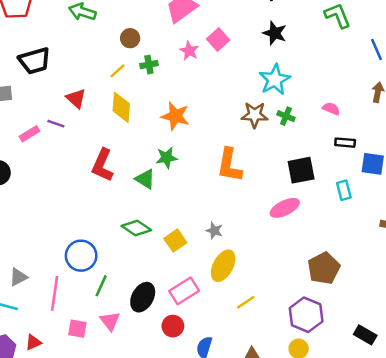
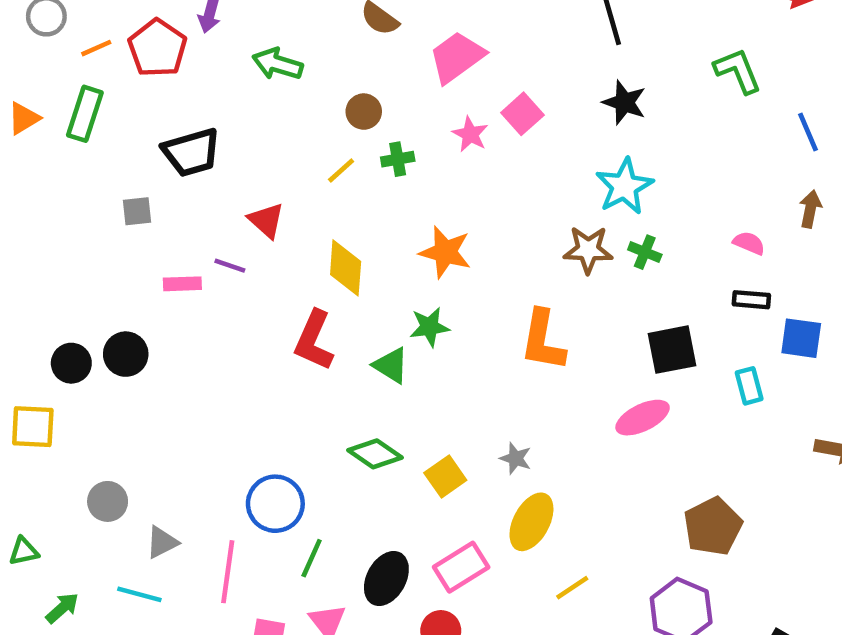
yellow diamond: (121, 107) -> (346, 268), moved
pink semicircle: (331, 109) -> (749, 243), moved
pink rectangle: (30, 134) -> (182, 284), turned 30

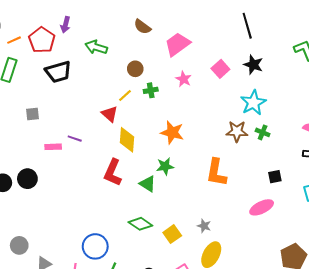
pink square: (522, 114) -> (220, 69), moved
black trapezoid: (191, 152) -> (58, 72), moved
red triangle: (266, 220) -> (110, 114), moved
black square: (672, 350) -> (275, 177), size x0.6

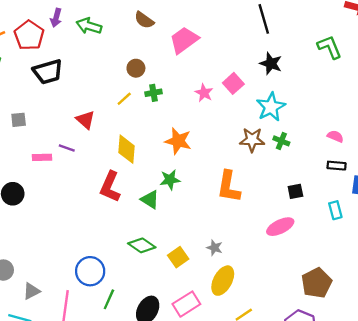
green arrow: (96, 47) -> (89, 26), moved
pink square: (220, 69) -> (233, 83), moved
pink star: (184, 79) -> (204, 93), moved
red triangle: (110, 114) -> (85, 120), moved

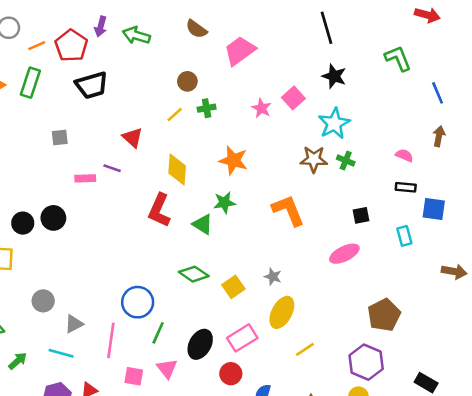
orange L-shape: (229, 187) -> (288, 210), turned 148

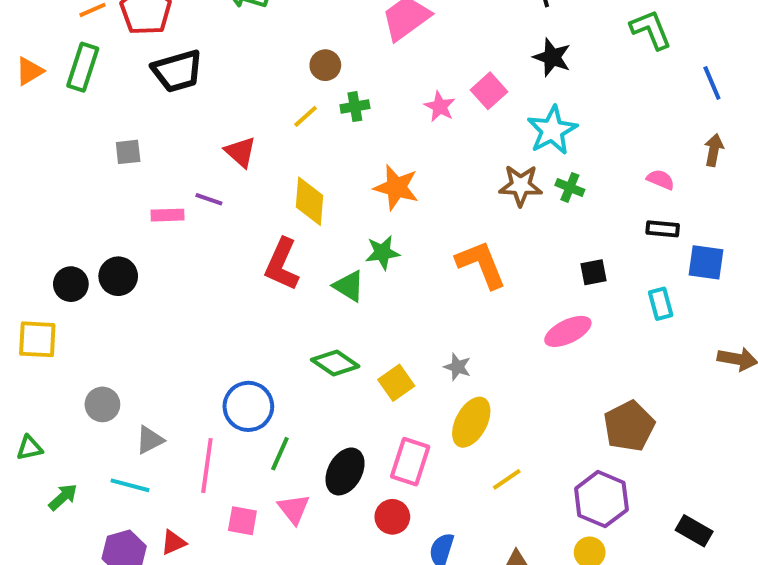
pink rectangle: (242, 338) -> (410, 462), turned -40

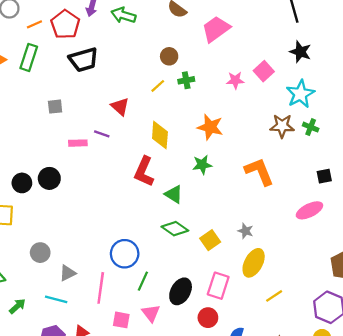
pink star: (440, 107) -> (235, 80), turned -30
green triangle: (349, 286) -> (174, 194), moved

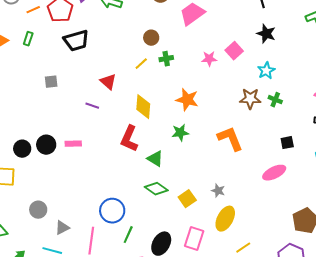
green rectangle: (29, 57) -> (28, 39), size x0.6
cyan star: (300, 94) -> (266, 71), size x0.7
pink rectangle: (78, 143) -> (73, 144), moved

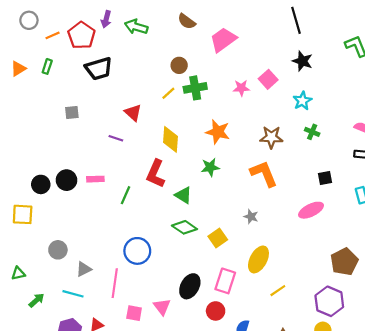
green cross: (166, 59) -> (195, 88), size x1.5
brown star: (250, 99) -> (271, 137), moved
gray star: (218, 191) -> (251, 217), moved
green line: (128, 235) -> (125, 195), moved

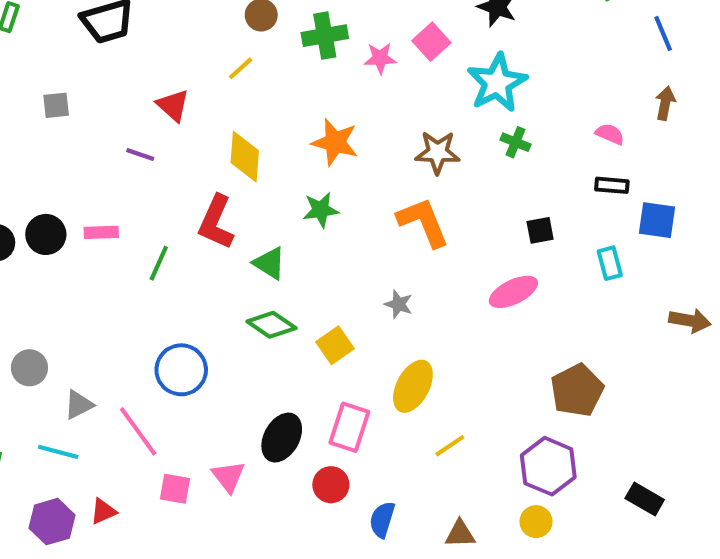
green cross: (195, 88) -> (325, 36), moved
cyan star: (302, 101) -> (497, 83), size x1.6
pink line: (115, 283) -> (138, 431), turned -44

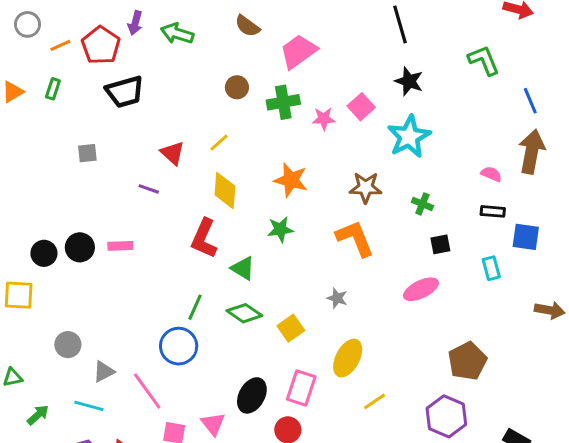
yellow line: (241, 68) -> (219, 143), moved
brown arrow: (665, 103) -> (532, 152), size x1.8
green cross: (515, 142) -> (422, 204), moved
green line: (159, 263) -> (195, 307), moved

